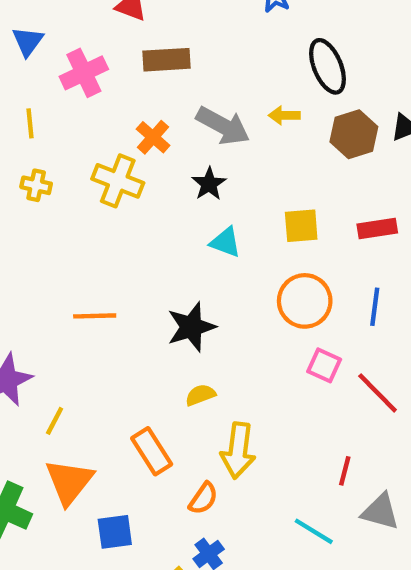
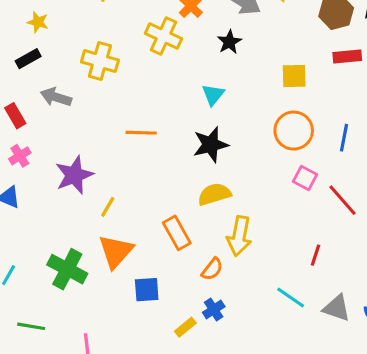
yellow cross: (36, 185) -> (100, 61), moved, size x1.6
red rectangle: (377, 228) -> (347, 56), moved
cyan triangle: (225, 242) -> (213, 95), moved, turned 45
yellow semicircle: (200, 395) -> (214, 194), size x1.5
gray triangle: (380, 512) -> (337, 308), moved

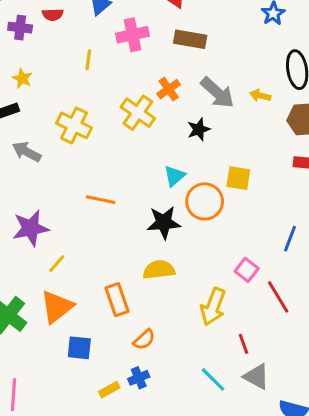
yellow square: (294, 76) -> (238, 178), moved
orange circle: (294, 131) -> (205, 201), moved
yellow arrow: (239, 236) -> (213, 307), moved
red line: (315, 255) -> (243, 344), turned -48
gray triangle: (337, 308) -> (256, 377), moved

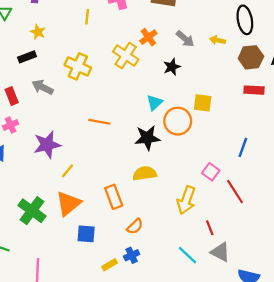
gray arrow: (217, 93) -> (185, 39), size x0.7

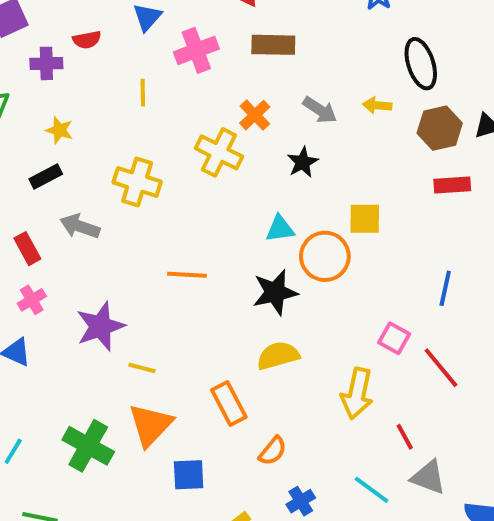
cyan triangle: (155, 103) -> (280, 229), turned 42
yellow line: (68, 171) -> (142, 368), turned 72
blue cross: (132, 255) -> (301, 501), moved

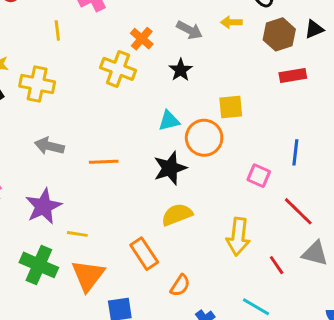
yellow cross: (137, 182) -> (37, 84), moved
gray arrow: (80, 226) -> (49, 146), moved
pink square: (394, 338) -> (259, 176), moved
green cross: (88, 446) -> (39, 265), moved
gray triangle: (428, 477) -> (315, 253), moved

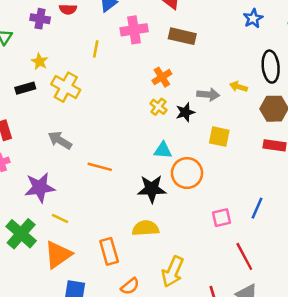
gray arrow: (189, 30) -> (208, 94), moved, turned -40
yellow cross: (118, 69) -> (158, 107), moved, size x0.6
yellow square: (231, 107) -> (219, 137), moved
pink square: (259, 176) -> (222, 218), turned 36
yellow arrow: (238, 237) -> (173, 272), moved

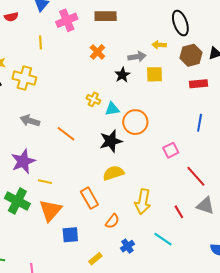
yellow cross: (158, 107) -> (93, 99), moved
yellow square: (219, 137) -> (154, 74), moved
orange line: (100, 167) -> (66, 134), turned 36
blue line: (257, 208) -> (200, 123), moved

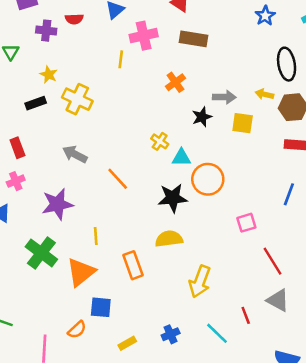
yellow line: (40, 43) -> (121, 59), moved
yellow arrow: (159, 45) -> (264, 94), moved
yellow line: (45, 182) -> (96, 236), moved, turned 64
red line: (179, 212) -> (246, 315), moved
orange semicircle: (112, 221) -> (77, 330), moved

